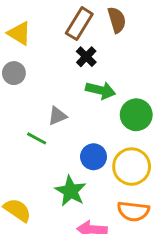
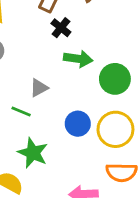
green star: (71, 191) -> (33, 153), moved

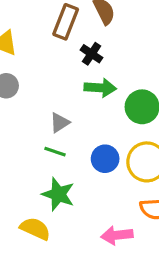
black cross: (61, 28) -> (92, 54), moved
green line: (21, 112) -> (55, 152), moved

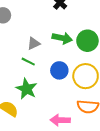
green arrow: (100, 88) -> (62, 38), moved

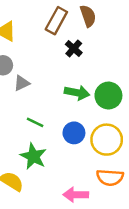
gray triangle: (34, 43) -> (22, 83), moved

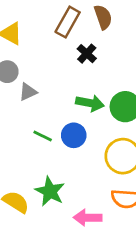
blue circle: (74, 133) -> (74, 135), moved
green star: (33, 156) -> (50, 191), moved

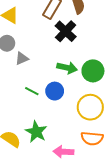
black cross: (87, 54) -> (66, 31), size x1.5

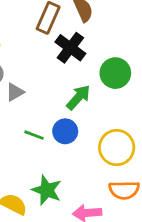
green arrow: (67, 68) -> (78, 97), turned -54
green circle: (93, 71) -> (115, 73), moved

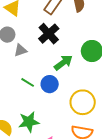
black cross: (70, 48) -> (49, 34), moved
green star: (47, 190) -> (29, 122), turned 30

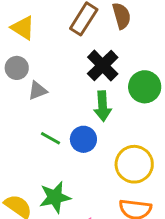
black cross: (49, 34) -> (103, 66), moved
green arrow: (63, 63) -> (103, 106), turned 126

